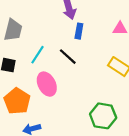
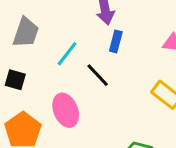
cyan line: (38, 55) -> (67, 54), moved

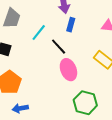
pink ellipse: (66, 110) -> (68, 70), moved

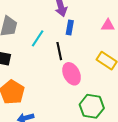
black line: (59, 47) -> (59, 51), turned 36

